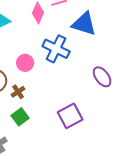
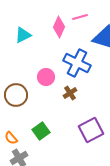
brown cross: (18, 92) -> (70, 93), moved

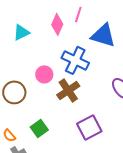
pink line: (80, 17) -> (78, 14), turned -56
brown cross: (70, 93) -> (68, 90), size x1.6

